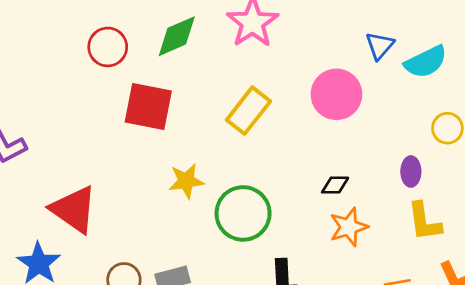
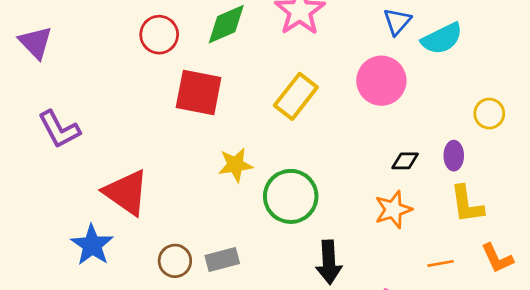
blue triangle: (380, 46) -> (397, 21), moved
cyan semicircle: (426, 62) -> (442, 39), moved
black diamond: (335, 185) -> (405, 161), moved

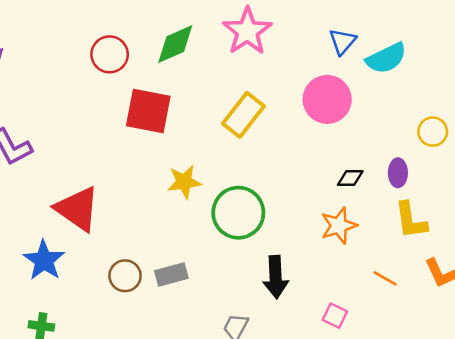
orange line: (441, 263) -> (385, 278), turned 40

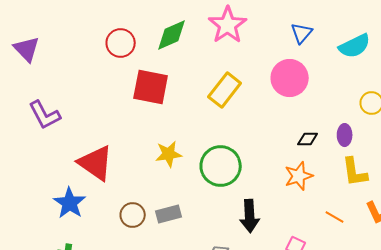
cyan semicircle: (386, 58) -> (355, 46), moved
yellow star: (184, 182) -> (169, 154), moved

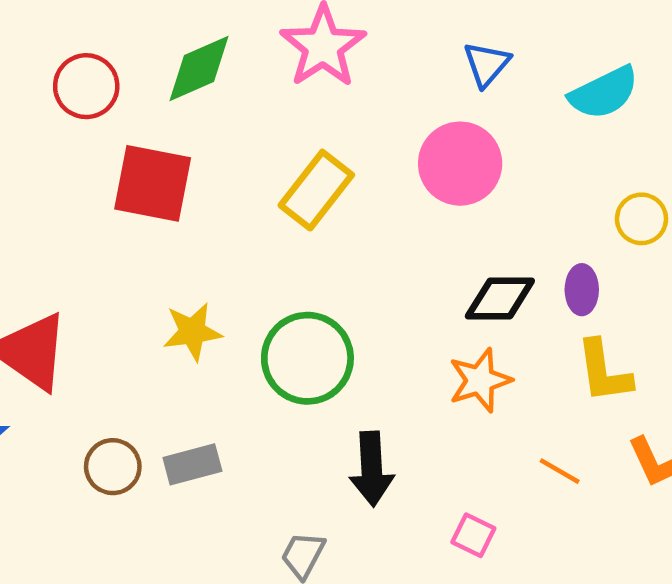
black diamond: (308, 139) -> (500, 299), size x1.5

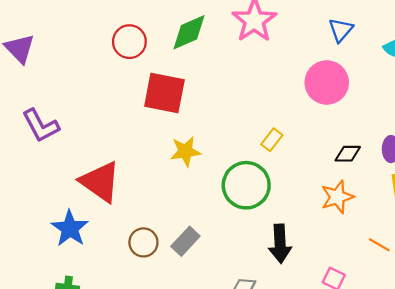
yellow rectangle: (316, 190) -> (272, 140), moved, size x0.6
black diamond: (500, 299) -> (348, 154), size x0.7
yellow star: (192, 332) -> (185, 151), moved
gray rectangle: (192, 464) -> (185, 241), turned -32

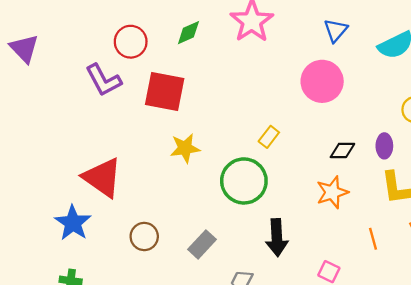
green diamond: (189, 32) -> (188, 33), size x0.7
purple L-shape: (41, 126) -> (103, 80), moved
gray rectangle: (185, 241) -> (202, 244), moved
orange line: (379, 245) -> (373, 239), turned 45

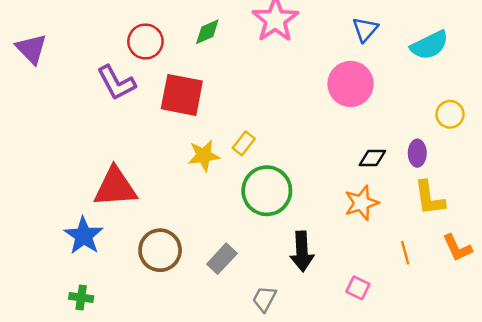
yellow rectangle: (269, 137) -> (244, 143), moved
red triangle: (102, 178) -> (115, 187), turned -39
brown circle: (144, 236) -> (160, 250), size x1.4

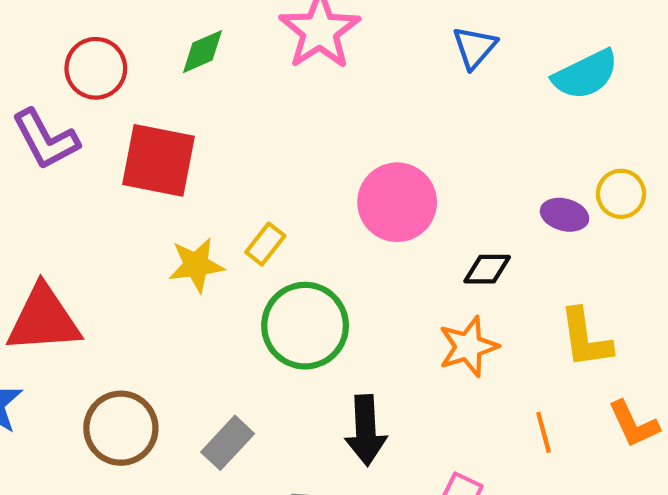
pink circle: (351, 84) -> (397, 202), moved
purple ellipse: (417, 153) -> (565, 215), moved, turned -75

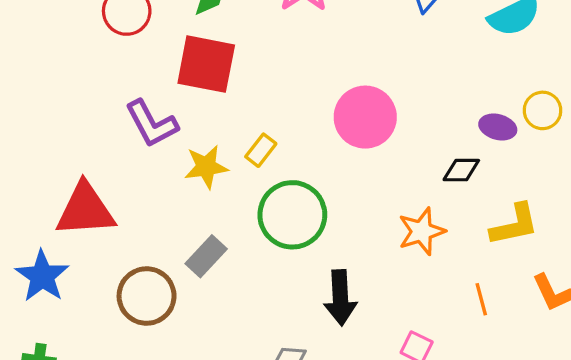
purple L-shape: (46, 139) -> (152, 124), moved
red square: (159, 160) -> (206, 64), moved
black diamond: (487, 269) -> (461, 170), moved
yellow L-shape: (585, 338) -> (514, 225), turned -94
gray rectangle: (228, 443) -> (206, 256), moved

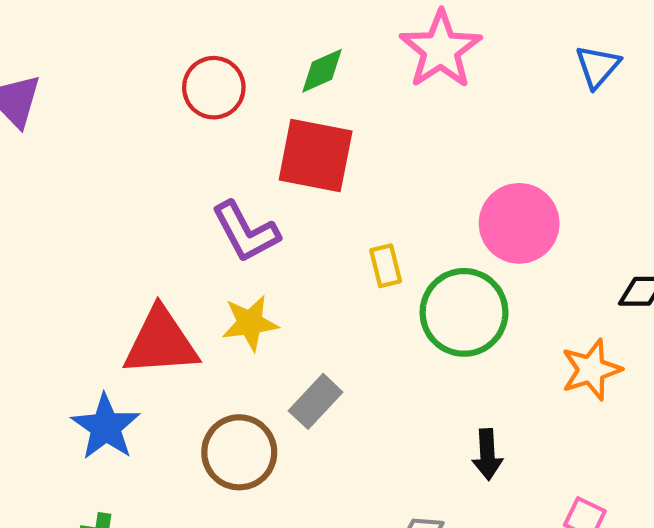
yellow rectangle: (261, 150) -> (386, 266), turned -52
yellow star: (206, 167) -> (250, 323), moved
green circle: (292, 215) -> (464, 312), moved
black arrow: (340, 298) -> (487, 454), size x0.7

